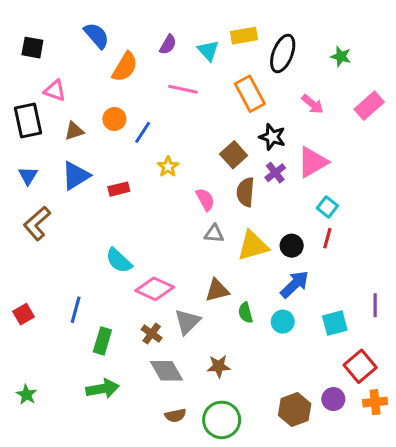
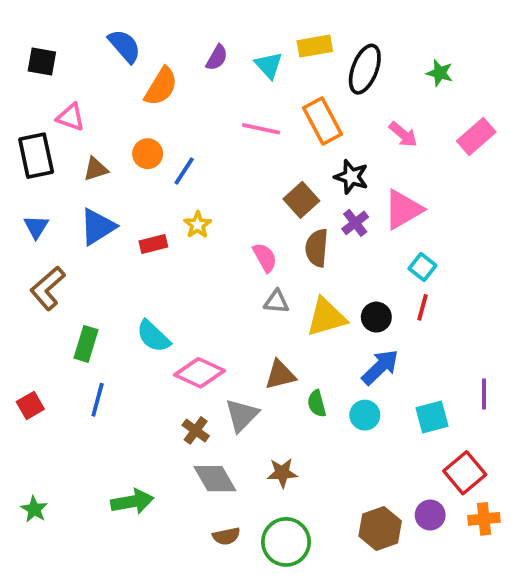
pink line: (183, 89) -> (261, 129), moved
yellow star: (168, 167) -> (198, 225), moved
green rectangle: (102, 341) -> (86, 344), moved

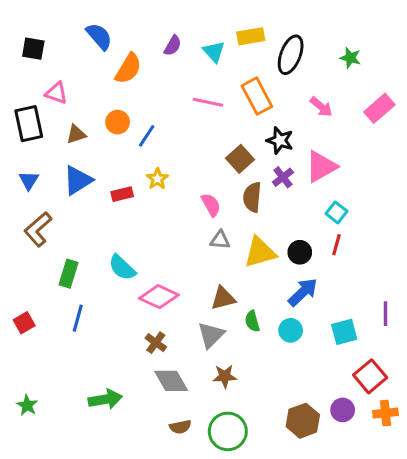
gray triangle: (242, 415) -> (211, 335), moved

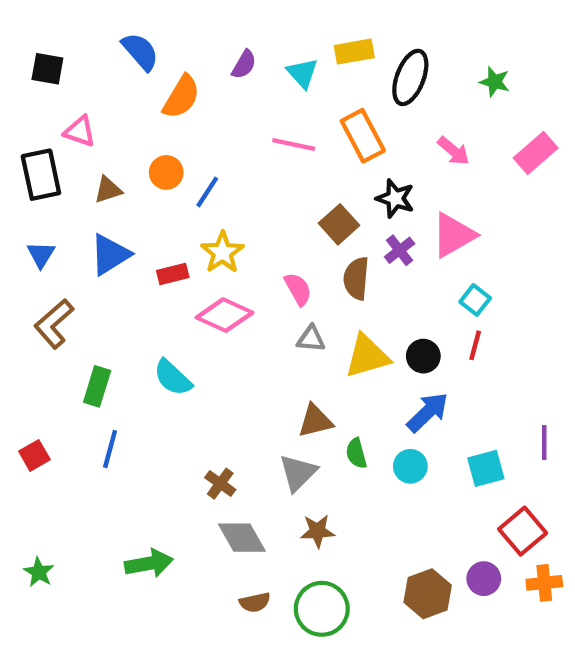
yellow star: (157, 179) -> (222, 252), size x1.4
pink diamond: (159, 297) -> (225, 315), moved

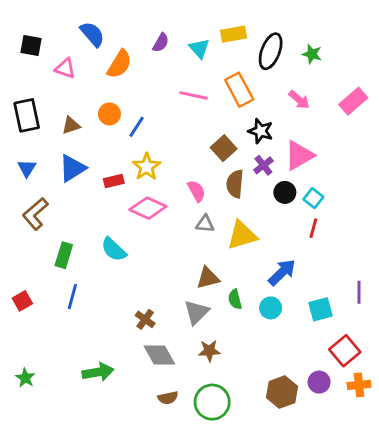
green star: (495, 82) -> (312, 54), moved
pink triangle: (80, 131) -> (65, 68), moved
black circle: (423, 356) -> (285, 192), moved

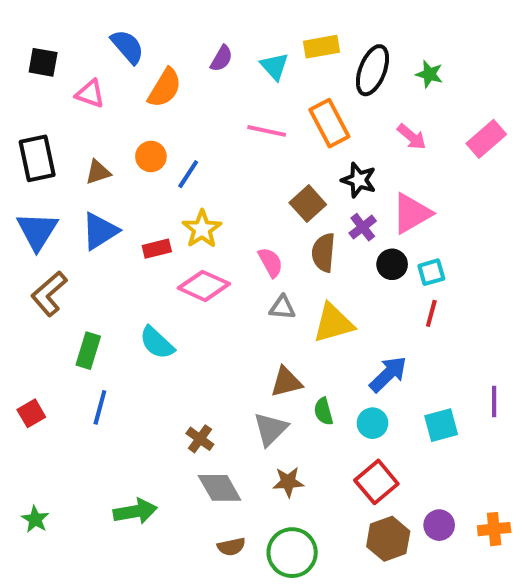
blue triangle: (27, 168) -> (37, 231), size x1.6
cyan square: (313, 198) -> (431, 272), turned 36
red square: (345, 351) -> (376, 482), moved

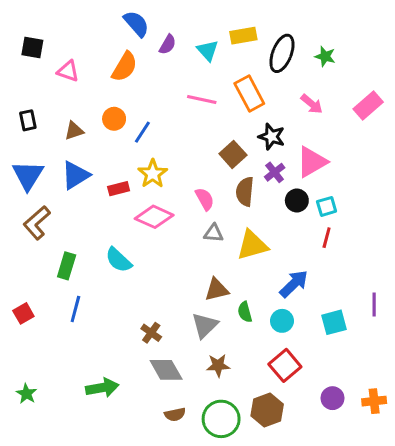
blue semicircle: (127, 47) -> (136, 24), moved
black rectangle: (37, 158) -> (28, 120), size x0.6
brown hexagon: (388, 539) -> (267, 410), moved

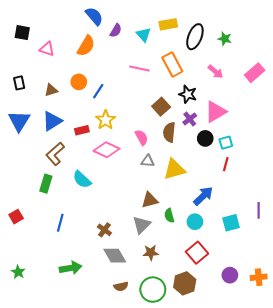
brown L-shape: (37, 223) -> (55, 154), moved
blue line: (75, 309) -> (60, 223), moved

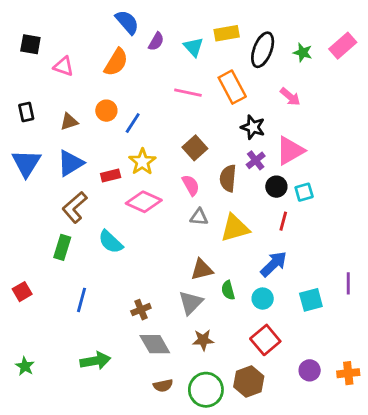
pink rectangle: (255, 73) -> (343, 46), moved
brown square: (161, 107) -> (195, 148), moved
red line: (226, 164) -> (283, 221), moved
brown cross: (104, 230) -> (141, 310), turned 32

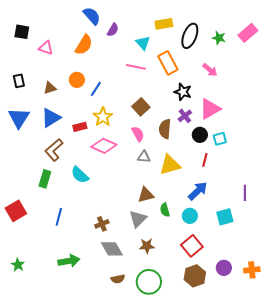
cyan triangle: (193, 47) -> (143, 43), moved
purple line: (348, 283) -> (245, 193), moved
red square: (22, 292) -> (16, 211), size x1.5
brown hexagon: (249, 381) -> (195, 276), moved

